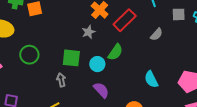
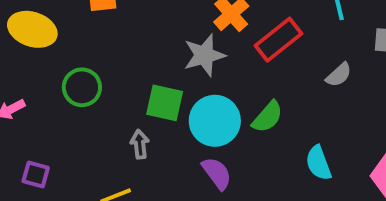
gray star: (89, 32) -> (204, 55), size x1.5
green semicircle: (115, 52) -> (268, 117), moved
cyan circle: (97, 64) -> (215, 121), size x1.6

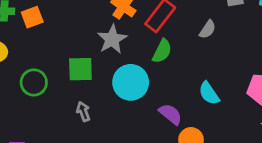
green square: (165, 103) -> (80, 69), moved
green semicircle: (268, 117) -> (162, 51), moved
purple semicircle: (217, 173) -> (170, 114), moved

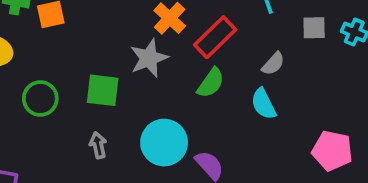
cyan circle: (131, 82) -> (164, 143), moved
cyan semicircle: (209, 93) -> (263, 104), moved

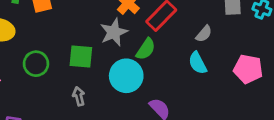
green semicircle: (211, 83) -> (146, 49), moved
cyan circle: (164, 143) -> (126, 76), moved
pink pentagon: (332, 151) -> (248, 69), moved

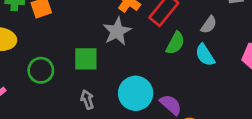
green semicircle: (146, 49) -> (175, 43), moved
cyan circle: (126, 76) -> (136, 93), moved

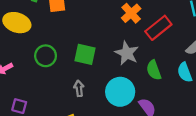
gray star: (117, 31) -> (127, 53), moved, turned -30
green semicircle: (175, 43) -> (154, 70), moved, turned 120

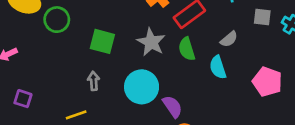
green circle: (46, 56) -> (57, 20), moved
green semicircle: (154, 70) -> (187, 49), moved

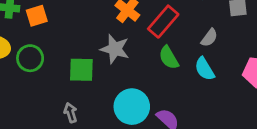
gray star: (151, 42) -> (115, 49), moved
gray arrow: (94, 81) -> (71, 113), moved

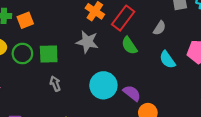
cyan semicircle: (205, 69) -> (167, 60), moved
green square: (81, 70) -> (49, 54), moved
gray arrow: (71, 113) -> (55, 84), moved

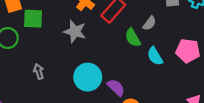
green semicircle: (129, 46) -> (133, 38), moved
green square: (49, 54) -> (33, 19), moved

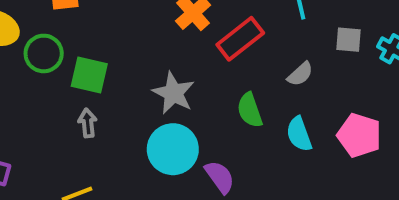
green square: (33, 19) -> (89, 75), moved
gray star: (75, 31) -> (173, 93), moved
green semicircle: (133, 38) -> (250, 110), moved

